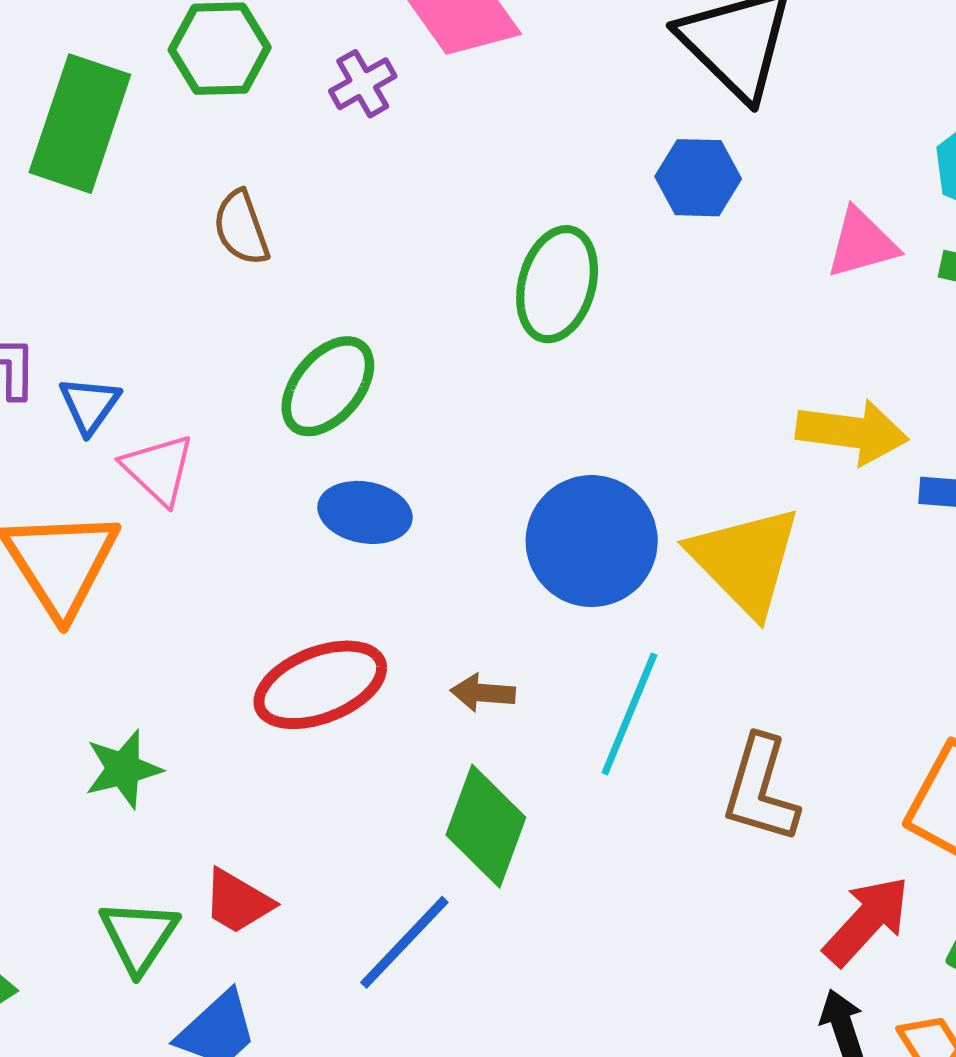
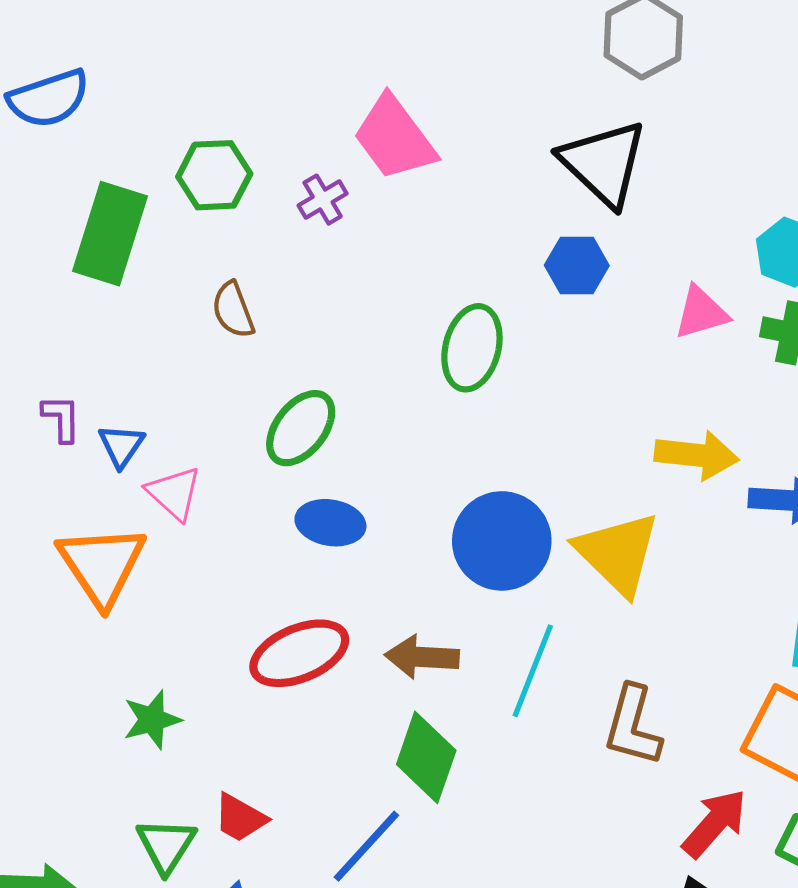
brown arrow: (483, 693) -> (422, 657), size x1.5

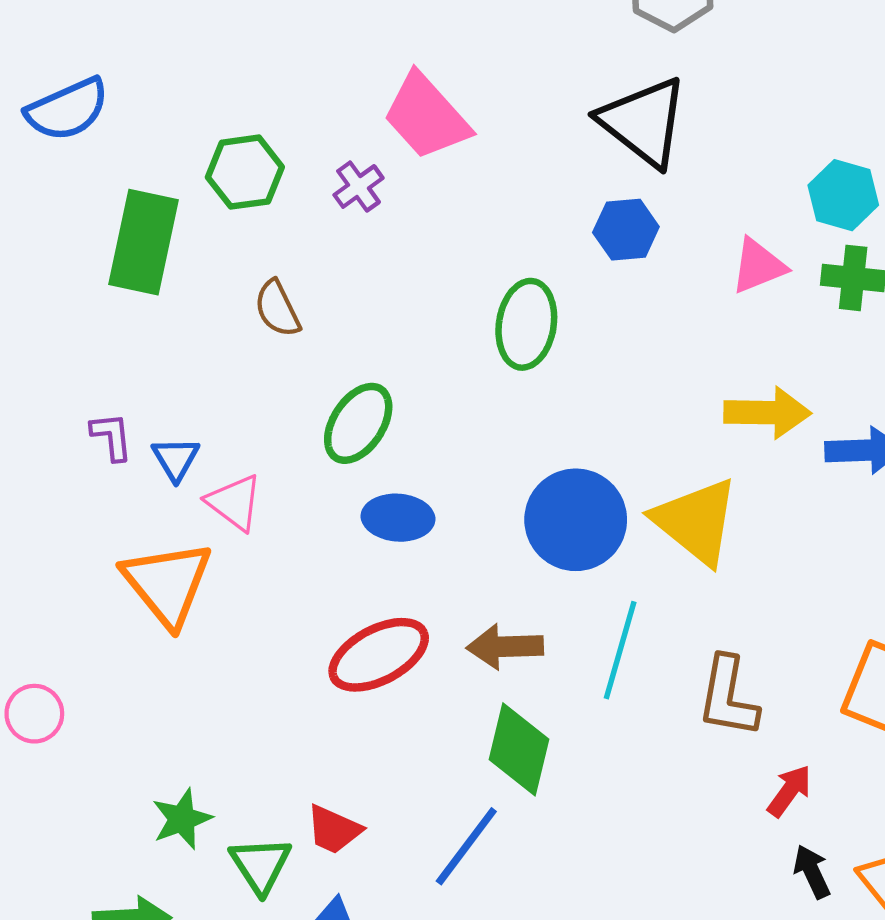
green star: (152, 720) -> (182, 819), moved
red arrow: (715, 823) -> (789, 791), moved, size x0.7

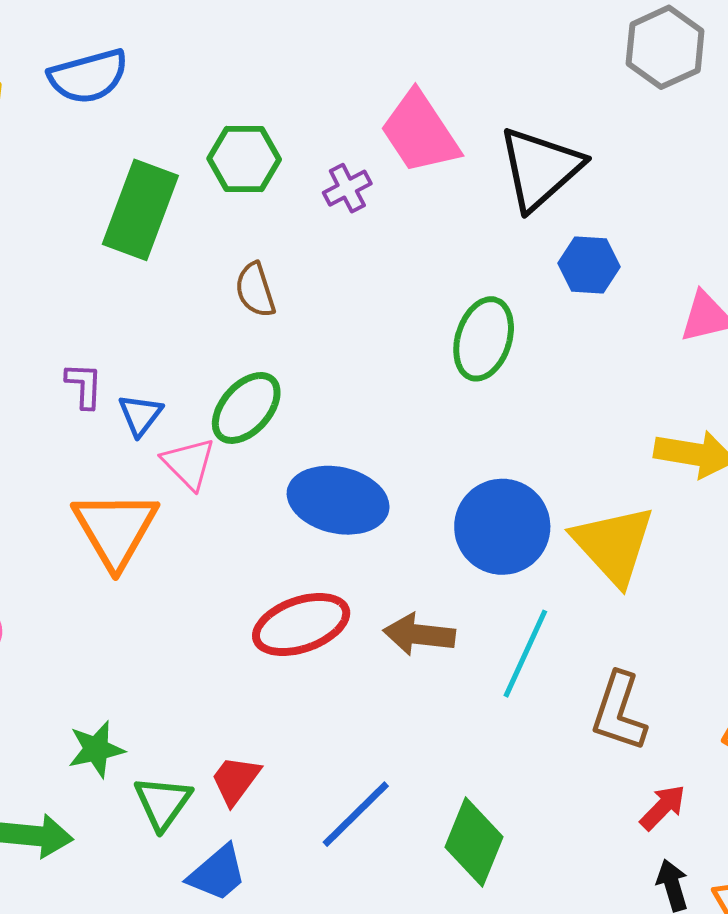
black triangle: (643, 122) -> (540, 168), moved, turned 32
green ellipse: (358, 423) -> (246, 408), moved
blue ellipse: (398, 518) -> (338, 500), size x1.5
green diamond: (519, 749) -> (474, 842), moved
red trapezoid: (334, 829) -> (235, 780), turned 94

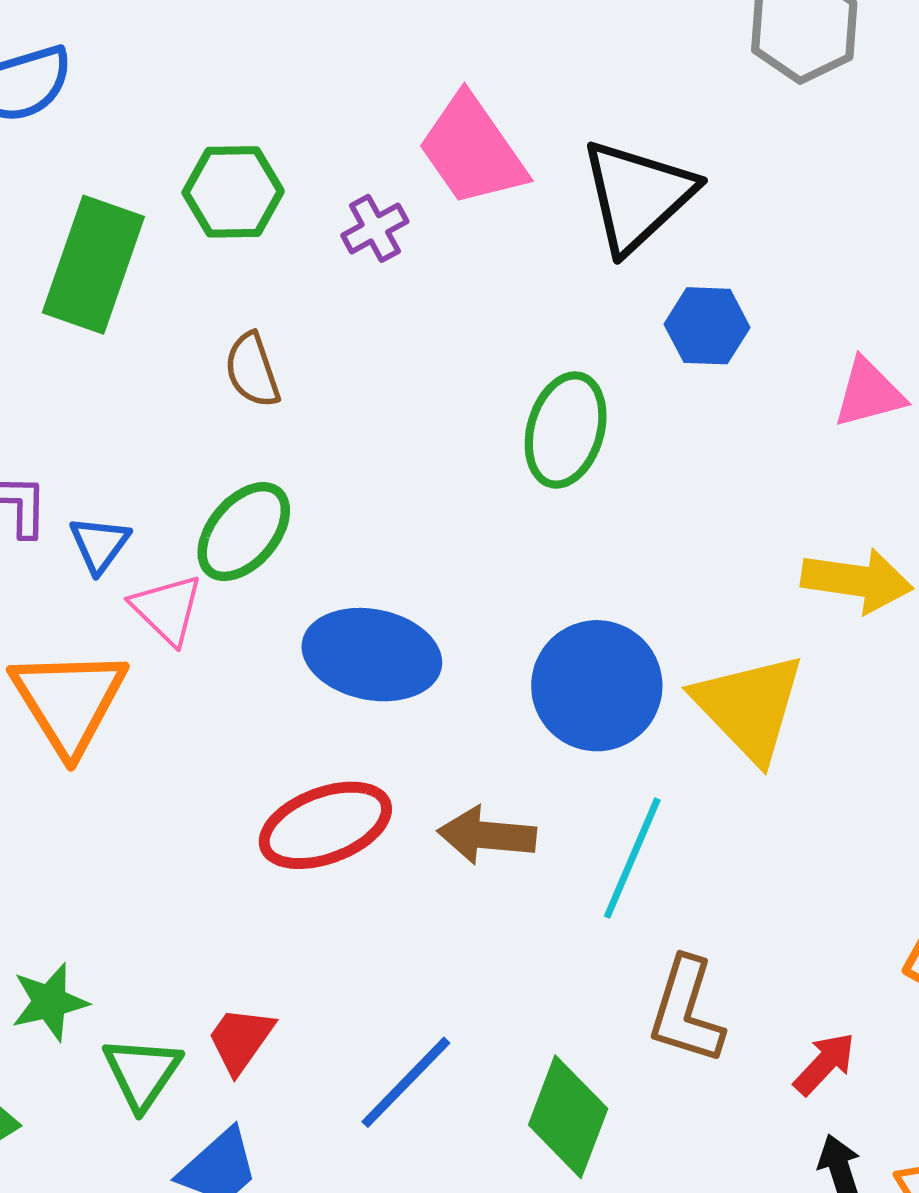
brown L-shape: (619, 712) -> (686, 1011), moved

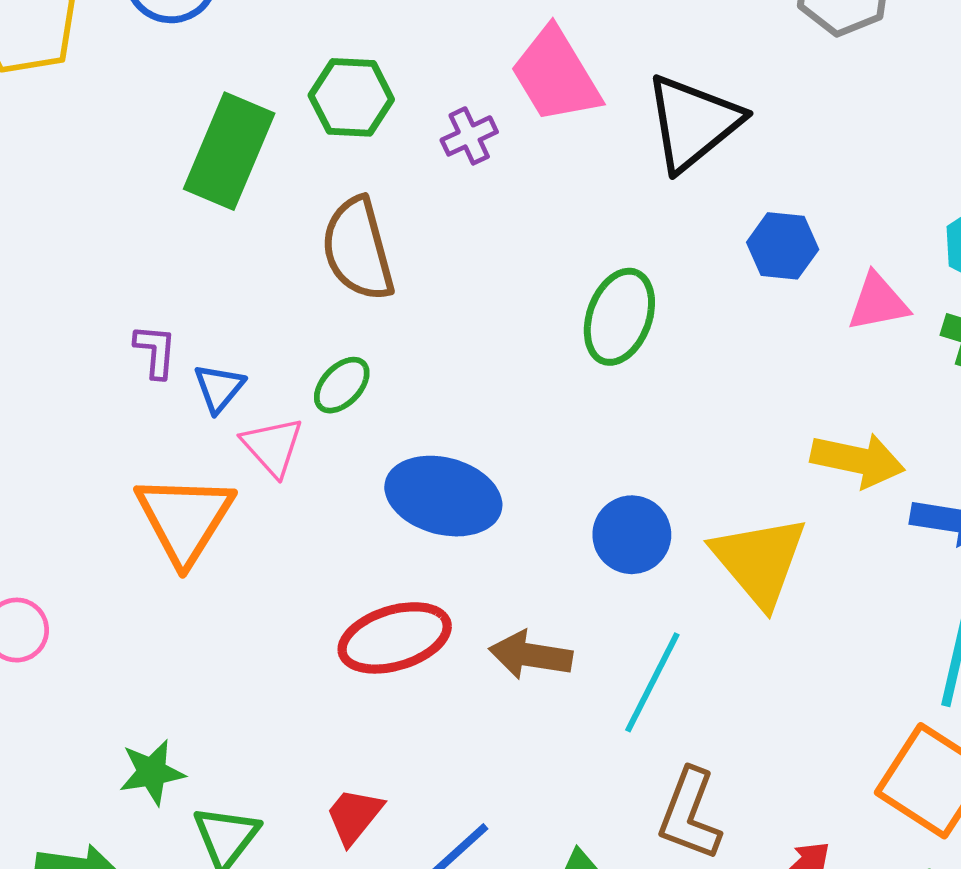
blue hexagon: (707, 326) -> (783, 246), moved
brown semicircle: (252, 370) -> (358, 249), size x1.6
green ellipse: (244, 532) -> (342, 385), size x0.7
blue circle: (597, 686) -> (632, 535), size x0.7
red trapezoid: (241, 1040) -> (354, 816), moved

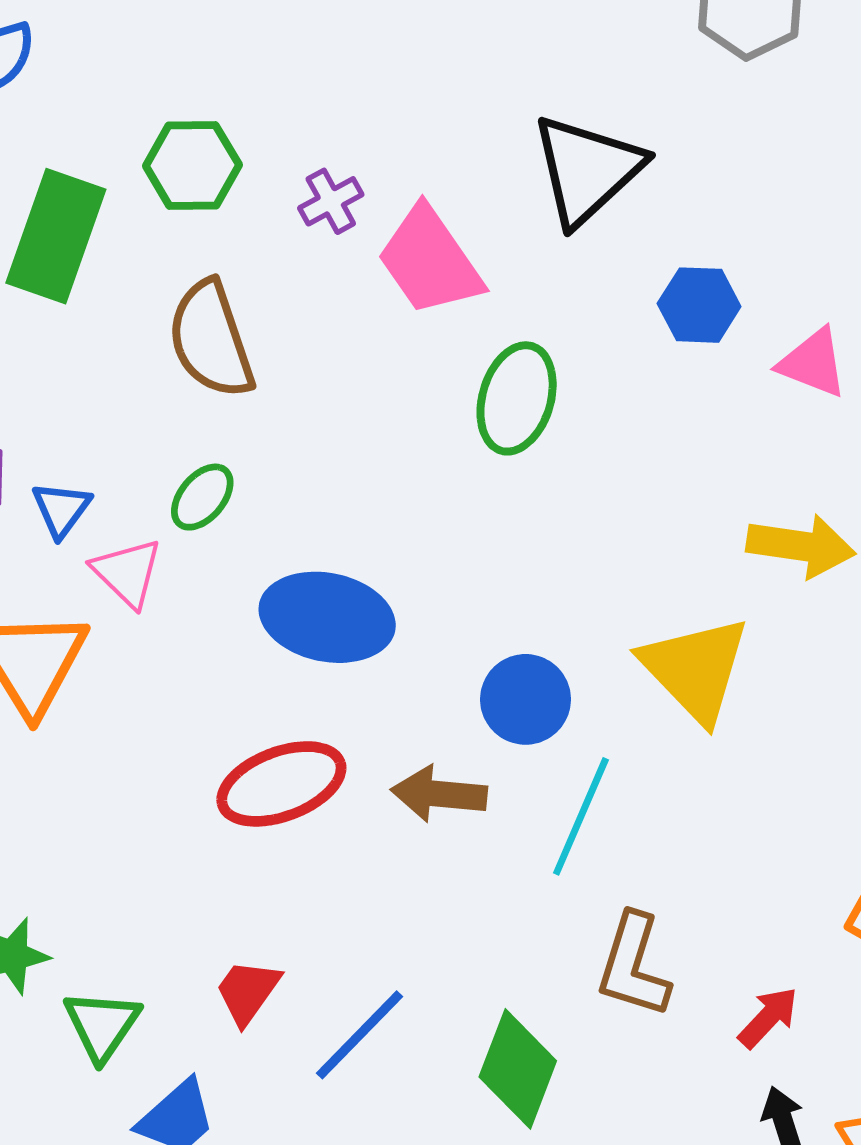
pink trapezoid: (556, 75) -> (430, 261), moved
pink triangle: (878, 302) -> (813, 363), turned 36
blue circle: (632, 535) -> (526, 699), moved

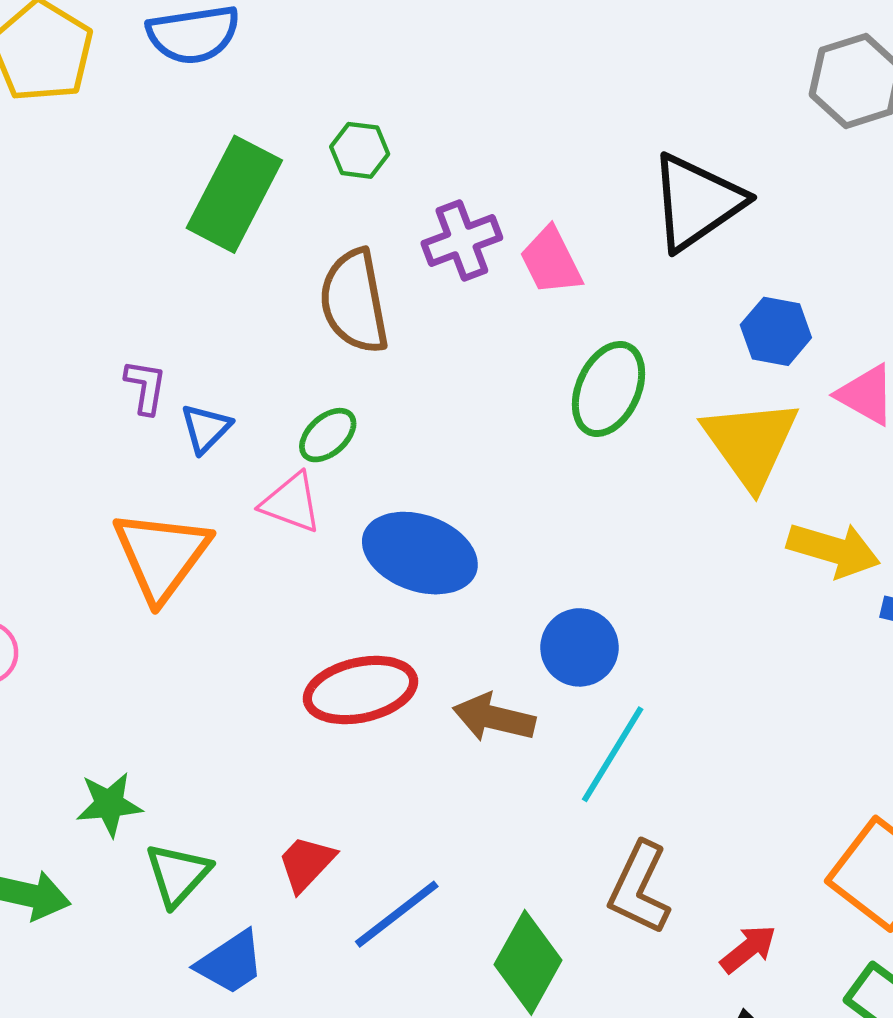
green hexagon: (192, 165) -> (360, 150), size x0.7
purple cross: (331, 201) -> (462, 241), moved, size x1.4
pink trapezoid: (430, 261) -> (551, 261), size x0.7
pink triangle: (127, 573) -> (291, 503), moved, turned -32
yellow triangle: (695, 669) -> (751, 443), moved

